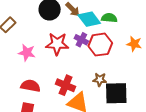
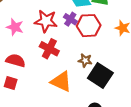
red cross: (66, 85) -> (49, 49), moved
black square: (116, 93) -> (100, 76), turned 30

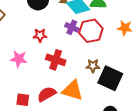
red star: (46, 21) -> (40, 35), moved, size x0.6
pink star: (15, 27) -> (19, 59), moved
red semicircle: (16, 60) -> (47, 94), moved, turned -36

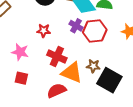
orange triangle: (73, 90) -> (72, 73), moved
red semicircle: (47, 94) -> (57, 91), moved
red square: (23, 100) -> (21, 78), moved

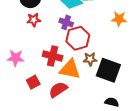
red star: (44, 31) -> (34, 20), moved
red hexagon: (95, 31) -> (78, 38), moved
red square: (21, 78) -> (33, 82), moved, turned -32

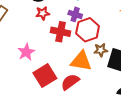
red cross: (53, 56) -> (61, 32), moved
pink star: (16, 58) -> (26, 52), turned -30
red square: (33, 82) -> (45, 76), size x1.6

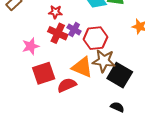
purple cross: (75, 14) -> (74, 29), moved
red cross: (61, 32) -> (58, 33), moved
brown star: (101, 50) -> (104, 61), size x1.6

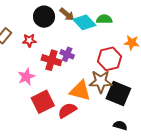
red star: (55, 12) -> (29, 40), moved
red hexagon: (95, 38) -> (109, 59), moved

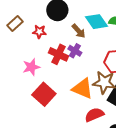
brown arrow: (67, 14) -> (79, 31), moved
red square: (43, 102) -> (44, 94), turned -30
red semicircle: (67, 110) -> (94, 115), moved

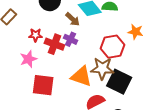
red star: (39, 32) -> (36, 35), moved
red square: (44, 94) -> (43, 85), turned -30

